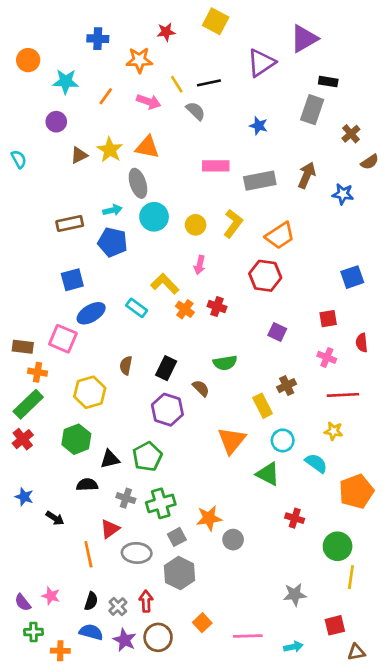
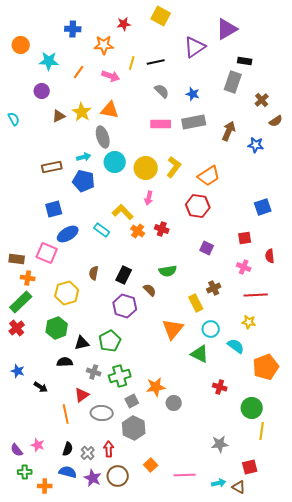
yellow line: (177, 84) -> (132, 63), turned 48
gray semicircle: (196, 111) -> (162, 91), moved
gray rectangle: (260, 181) -> (194, 122), moved
yellow circle: (196, 225) -> (146, 168), size x1.5
brown triangle: (356, 652) -> (239, 487), moved, turned 40

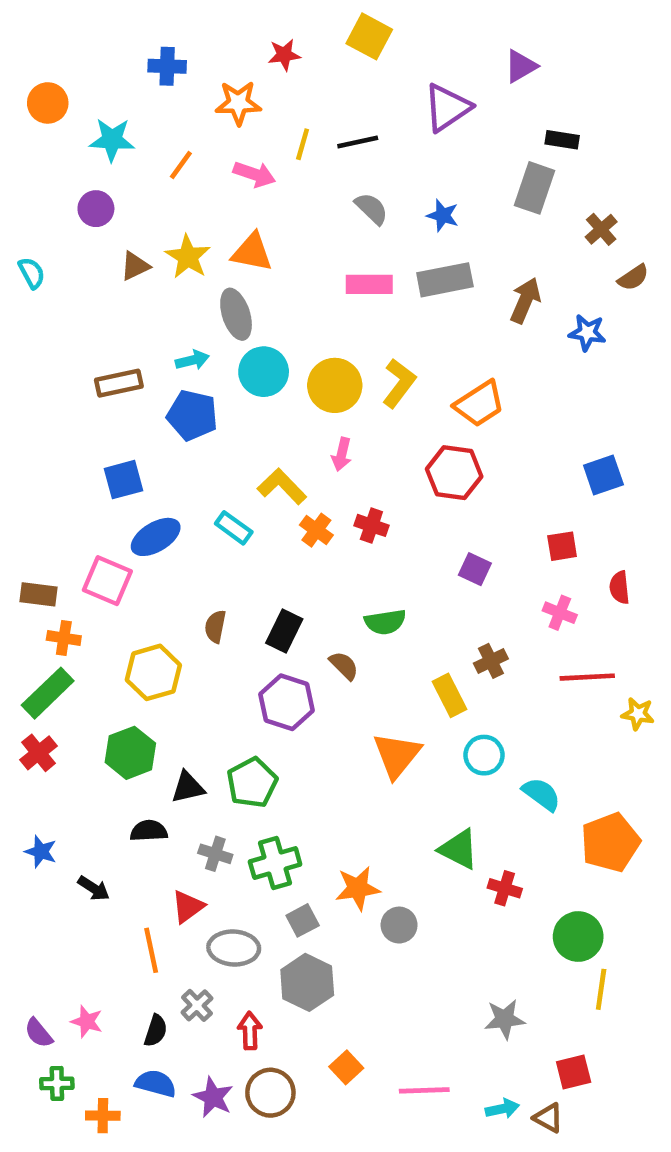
purple triangle: (227, 29) -> (521, 66), size x0.7
yellow star: (249, 322) -> (638, 714), moved
green triangle: (200, 354) -> (459, 849), moved
gray cross: (88, 453) -> (197, 1005), moved

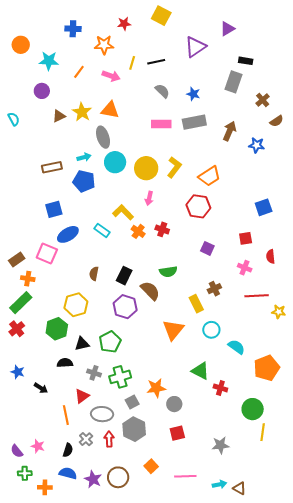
brown rectangle: (39, 594) -> (17, 260), turned -42
brown semicircle: (344, 666) -> (150, 291), size x1.5
yellow hexagon: (153, 672) -> (76, 305), moved
red arrow: (250, 1031) -> (109, 439), moved
red square: (574, 1072) -> (177, 433), moved

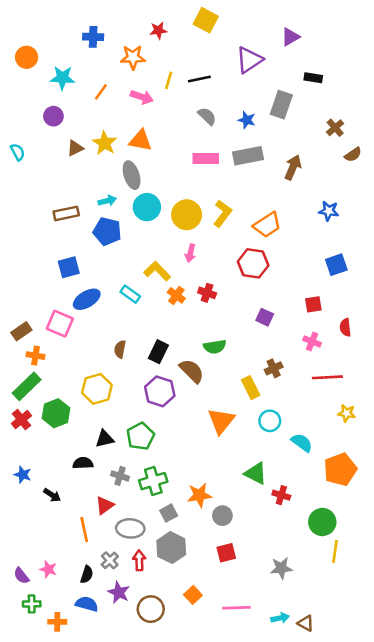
gray rectangle: (233, 82) -> (281, 105), moved
blue star: (257, 145) -> (329, 211), moved
yellow star: (279, 312) -> (347, 413), moved
green hexagon: (57, 329) -> (56, 413), moved
purple star: (93, 479) -> (119, 592), moved

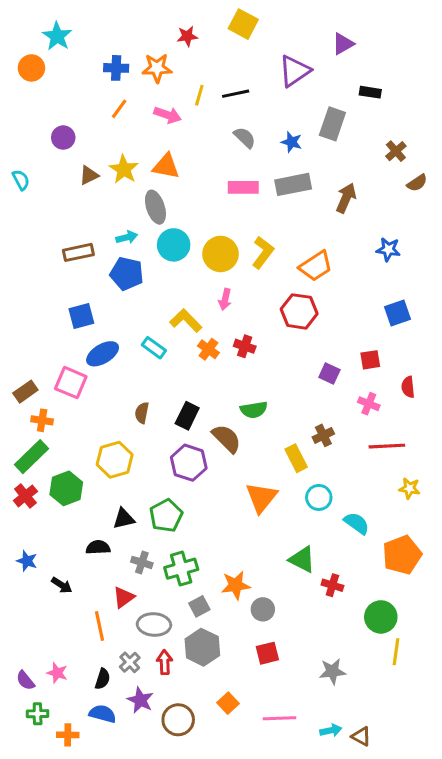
blue cross: (93, 37) -> (116, 68), moved
cyan star: (62, 78) -> (57, 36), moved, turned 30
purple square: (265, 317) -> (329, 373), moved

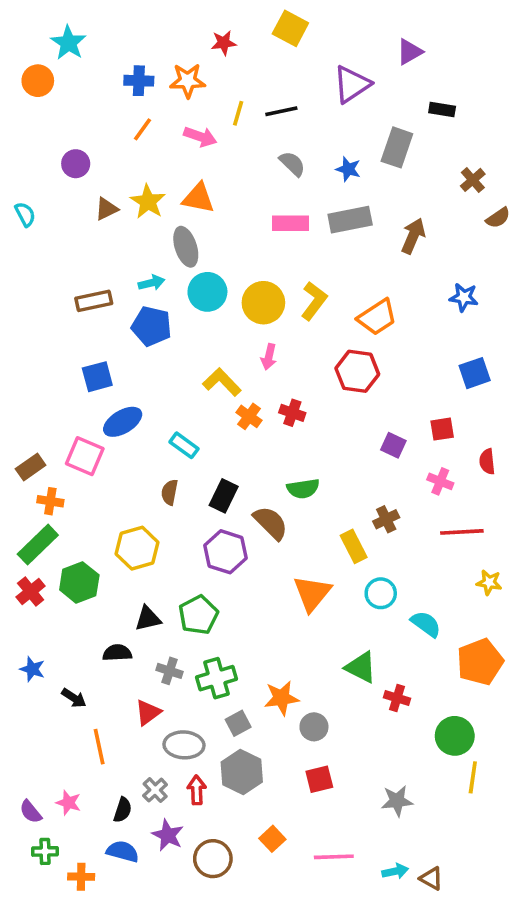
cyan rectangle: (154, 348) -> (184, 445), moved
orange line: (100, 626) -> (99, 747), moved

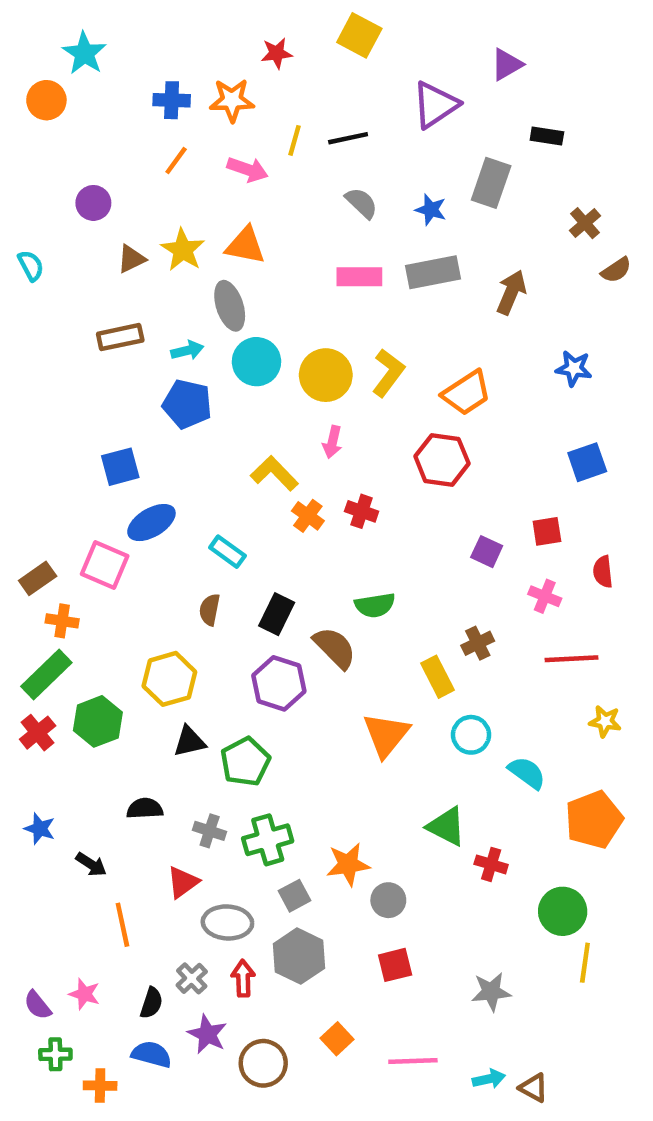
brown rectangle: (94, 301) -> (120, 337), moved
black triangle: (148, 619) -> (189, 741), moved

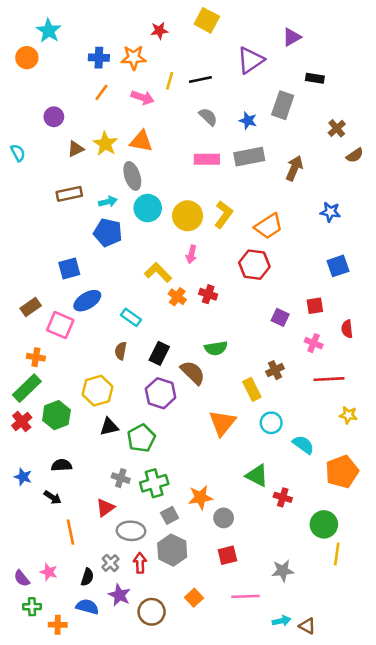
brown rectangle: (38, 578) -> (31, 307), moved
black semicircle: (145, 809) -> (62, 465), moved
pink line: (413, 1061) -> (245, 596), moved

